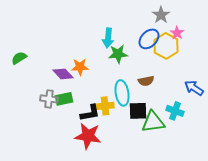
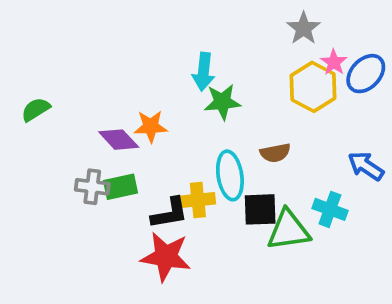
blue ellipse: (149, 39) -> (366, 74), moved

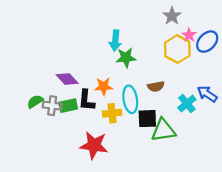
green semicircle: (36, 109) -> (35, 101), moved
orange star: (151, 126) -> (104, 86), moved
cyan cross: (330, 209) -> (187, 104), moved, turned 30
black L-shape: (170, 213) -> (86, 100), moved, turned 105

